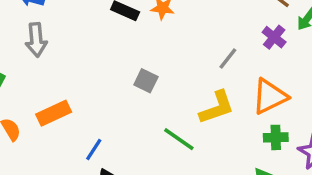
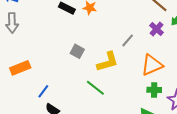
yellow L-shape: (217, 108) -> (108, 62), moved

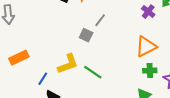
gray line: (128, 40) -> (100, 20), moved
gray square: (77, 51) -> (86, 35), moved
yellow L-shape: (108, 62) -> (68, 64), moved

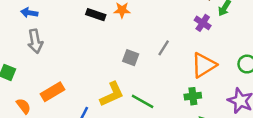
gray line: (100, 20) -> (164, 48), moved
green cross: (150, 71) -> (193, 96), moved

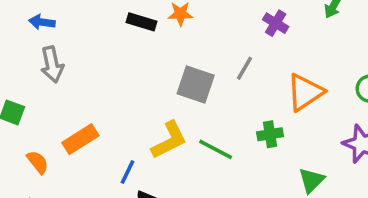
purple cross: (203, 23) -> (276, 23), moved
gray square: (131, 58) -> (196, 85), size x1.5
green cross: (193, 96) -> (270, 134), moved

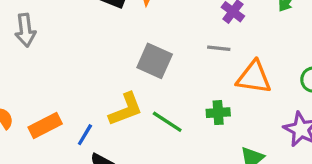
gray line: (244, 68) -> (219, 48), moved, turned 60
orange triangle: (305, 92) -> (254, 77), turned 36
orange rectangle: (80, 139) -> (45, 126), moved

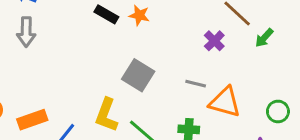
gray line: (219, 48) -> (196, 84), moved
yellow L-shape: (126, 109) -> (106, 115), turned 124

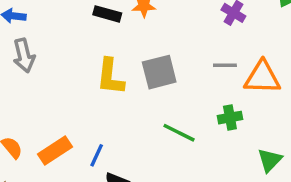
gray square: (138, 75) -> (159, 72), turned -32
yellow L-shape: (106, 115) -> (110, 77), moved

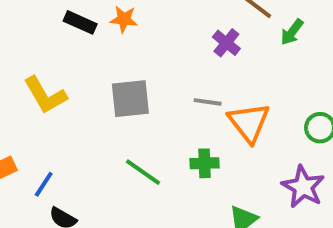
yellow L-shape: (110, 77) -> (45, 95), moved, turned -45
orange triangle: (262, 77) -> (249, 122), turned 42

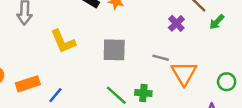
green cross: (205, 163) -> (143, 93), moved

